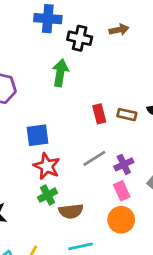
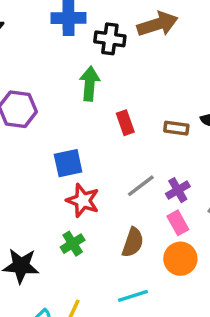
brown arrow: (119, 30) -> (158, 24), size x1.6
red rectangle: (99, 114) -> (125, 123), moved
green cross: (48, 195) -> (73, 244), moved
brown semicircle: (71, 211) -> (133, 242), moved, turned -60

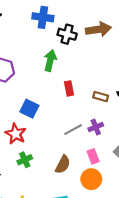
blue square: (68, 163) -> (29, 109), turned 30
purple cross: (178, 190) -> (96, 127), moved
red star: (83, 200) -> (16, 134), moved

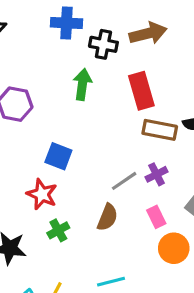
red rectangle: (69, 88) -> (141, 91), moved, size x1.6
brown rectangle: (101, 97) -> (160, 130), size x1.5
brown semicircle: (63, 164) -> (107, 217), moved
orange circle: (91, 179) -> (174, 248), moved

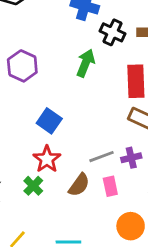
red star: (42, 194) -> (47, 159), moved
pink rectangle: (156, 217) -> (110, 186), moved
green cross: (58, 230) -> (33, 186), turned -30

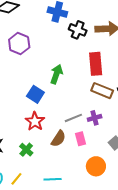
green arrow: (86, 63) -> (56, 74), moved
purple hexagon: (22, 66) -> (19, 44), moved
green cross: (33, 186) -> (26, 150), moved

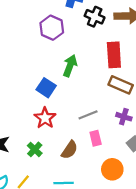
purple hexagon: (19, 44) -> (52, 28), moved
purple cross: (95, 118) -> (124, 117), moved, turned 32
brown semicircle: (58, 139) -> (70, 150), moved

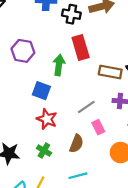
purple hexagon: (52, 28) -> (23, 51), moved
red rectangle: (114, 55) -> (81, 47), moved

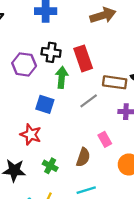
black cross: (71, 14) -> (51, 52), moved
gray line: (86, 107) -> (89, 101), moved
red star: (47, 119) -> (31, 134), moved

